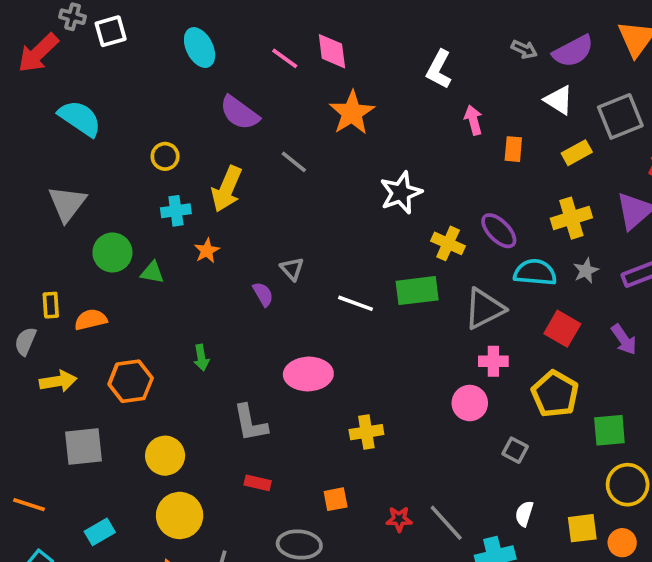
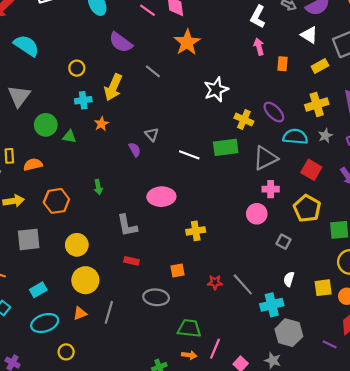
white L-shape: (439, 69) -> (258, 17), moved

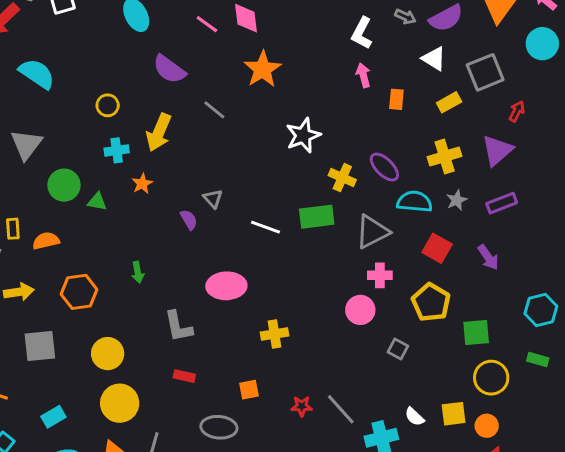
white semicircle: (289, 279) -> (414, 417), moved, turned -64

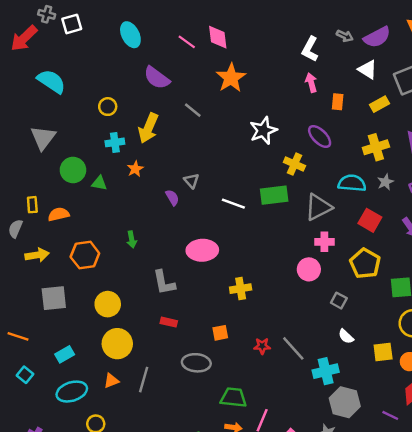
purple ellipse: (384, 167) -> (320, 136), moved
white semicircle: (414, 417) -> (346, 336), moved

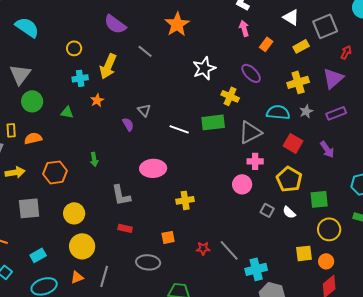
orange rectangle: (338, 102) -> (266, 44), turned 32
green circle: (73, 170) -> (32, 101), moved
white semicircle: (346, 336) -> (289, 212), moved

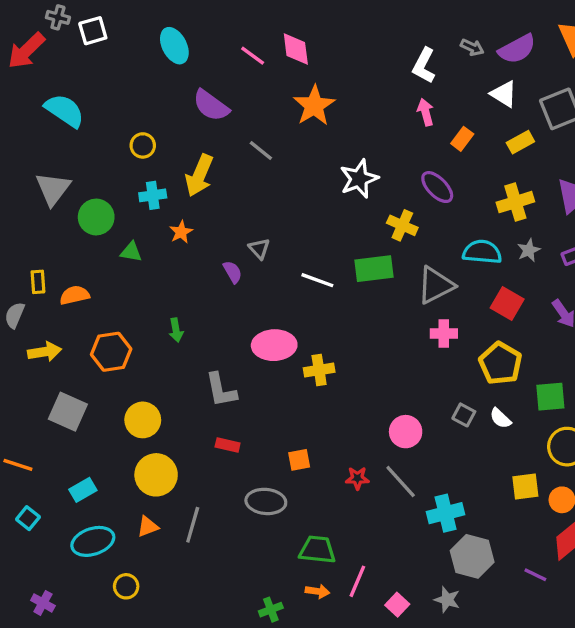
green circle: (32, 101) -> (96, 217), moved
pink circle: (242, 184) -> (406, 432), moved
yellow cross: (185, 200) -> (319, 370), moved
gray square: (29, 208) -> (68, 412), turned 30

